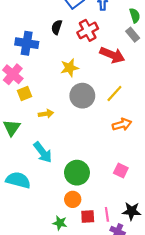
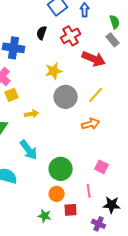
orange arrow: (122, 125) -> (91, 124), moved
pink line: (107, 214) -> (89, 191), moved

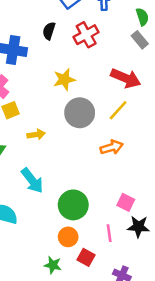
red arrow: (94, 59) -> (126, 78), moved
black star: (112, 205) -> (139, 227), moved
red square: (71, 210) -> (86, 257), turned 32

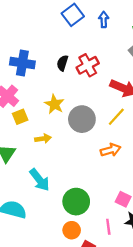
black semicircle: (49, 31) -> (62, 63), moved
red cross: (86, 35) -> (88, 65), moved
yellow star: (64, 79) -> (54, 104), moved, turned -30

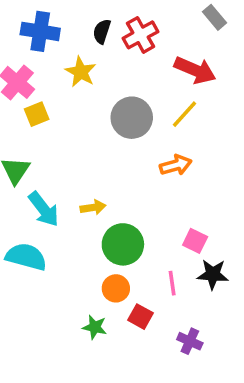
yellow star: (54, 104) -> (81, 72), moved
yellow arrow: (43, 139) -> (93, 207), moved
cyan arrow: (40, 180) -> (44, 209), moved

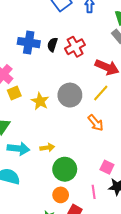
blue cross: (40, 31) -> (29, 43), moved
yellow star: (81, 72) -> (40, 101), moved
orange arrow: (176, 165) -> (96, 123), turned 66
cyan arrow: (44, 209) -> (18, 149), turned -45

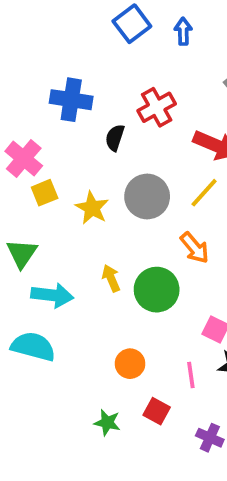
black semicircle: (52, 45) -> (115, 138), moved
yellow arrow: (47, 148) -> (111, 278), moved, turned -104
green circle: (65, 169) -> (157, 290), moved
orange circle: (61, 195) -> (130, 364), moved

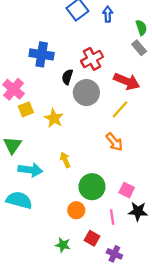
gray circle: (147, 197) -> (86, 93), moved
green circle: (157, 290) -> (92, 187), moved
purple cross: (210, 438) -> (114, 254), moved

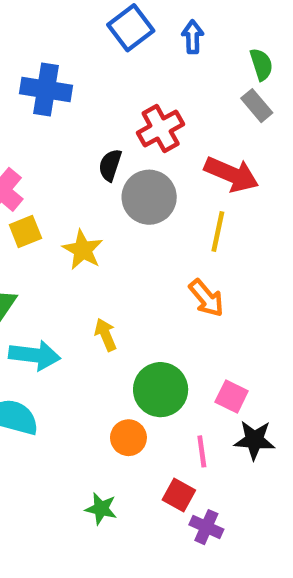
blue cross: (42, 54) -> (46, 90), moved
yellow line: (120, 109) -> (218, 232), turned -30
red square: (92, 238) -> (179, 495), moved

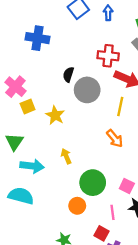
red cross: (161, 128) -> (108, 56), moved, turned 35

